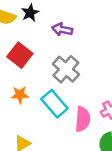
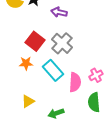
red square: (20, 55) -> (35, 41), moved

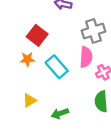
gray cross: (62, 43) -> (94, 31), moved, turned 30
pink semicircle: (75, 82) -> (86, 57), moved

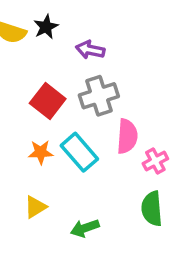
gray cross: (94, 31) -> (99, 96), moved
orange star: (27, 59) -> (41, 152), moved

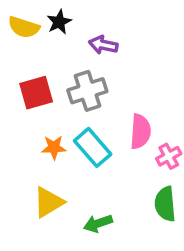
gray cross: (99, 96) -> (87, 91), moved
red square: (48, 101) -> (36, 93), moved, turned 36
yellow triangle: (35, 207) -> (49, 202), size x1.4

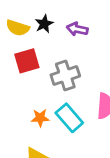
purple arrow: (103, 45) -> (77, 29), moved
red square: (36, 93) -> (27, 61), moved

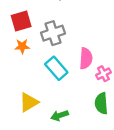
orange star: (40, 118) -> (22, 46), moved

